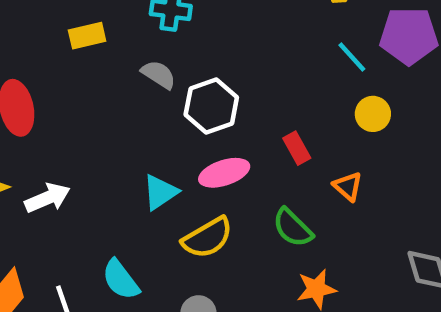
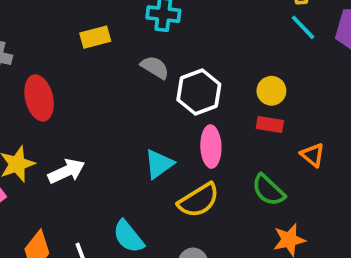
cyan line: (352, 57) -> (303, 27), moved
yellow circle: (373, 114) -> (271, 91), moved
red rectangle: (297, 148) -> (270, 125), turned -50
pink ellipse: (224, 173) -> (211, 147), turned -72

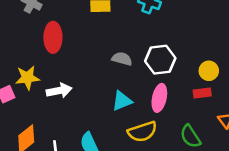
gray semicircle: (155, 67) -> (122, 59), moved, turned -30
red rectangle: (270, 125) -> (202, 93), turned -30

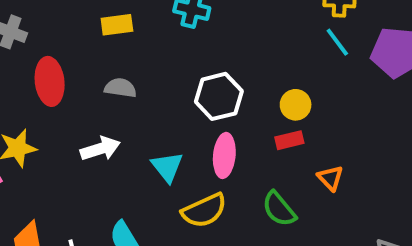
gray semicircle: (122, 59) -> (120, 88), moved
white arrow: (59, 91) -> (100, 149), moved
cyan triangle: (122, 101) -> (167, 167), turned -40

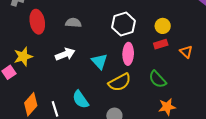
orange triangle: (330, 178) -> (186, 52), moved

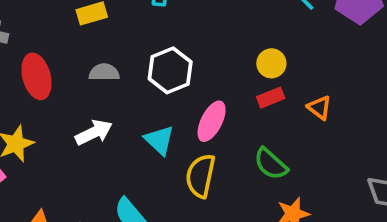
white hexagon: (124, 24) -> (170, 70), moved
pink ellipse: (128, 54) -> (212, 121), turned 30
yellow semicircle: (120, 82) -> (200, 176), turned 135

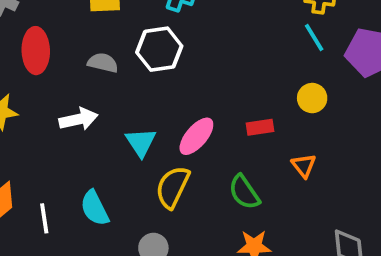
yellow circle: (271, 63) -> (312, 98), moved
white hexagon: (170, 70) -> (159, 49), moved
orange triangle: (319, 108) -> (304, 166), moved

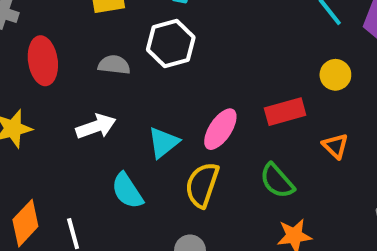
red rectangle: (260, 127) -> (285, 112), size x1.4
cyan triangle: (141, 142) -> (163, 142), turned 32
cyan semicircle: (95, 208) -> (127, 191), moved

